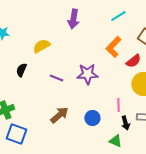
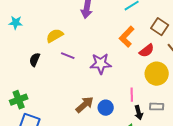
purple line: (56, 78) -> (68, 56), moved
brown arrow: (59, 115) -> (85, 105), moved

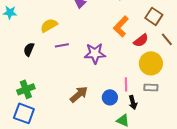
purple line: (68, 56) -> (62, 45), turned -32
green cross: (19, 100) -> (26, 89), moved
gray rectangle: (157, 107) -> (151, 87), moved
blue circle: (106, 108) -> (110, 97), moved

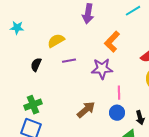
orange L-shape: (121, 26) -> (112, 42), moved
pink line: (126, 84) -> (119, 93), moved

